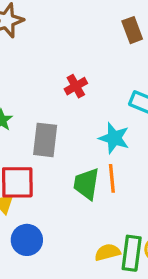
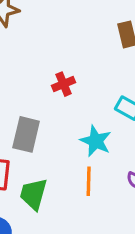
green trapezoid: (86, 184) -> (33, 194), moved

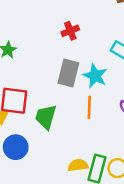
gray rectangle: (26, 134) -> (68, 73), moved

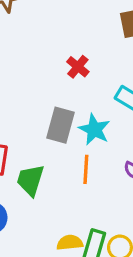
red cross: (70, 31) -> (78, 67), moved, turned -30

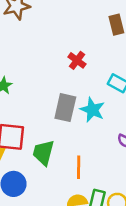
orange line: (86, 169) -> (79, 167), moved

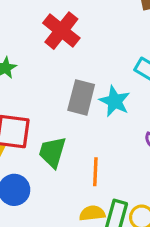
red cross: (77, 60) -> (61, 31), moved, size x1.6

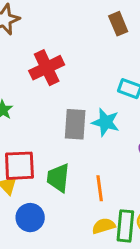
red cross: (61, 31) -> (47, 68), turned 36

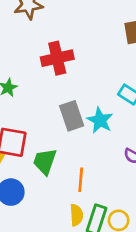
gray rectangle: (75, 124) -> (72, 116), turned -36
yellow semicircle: (104, 226) -> (76, 215), turned 90

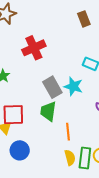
green trapezoid: (45, 161) -> (48, 111), moved

